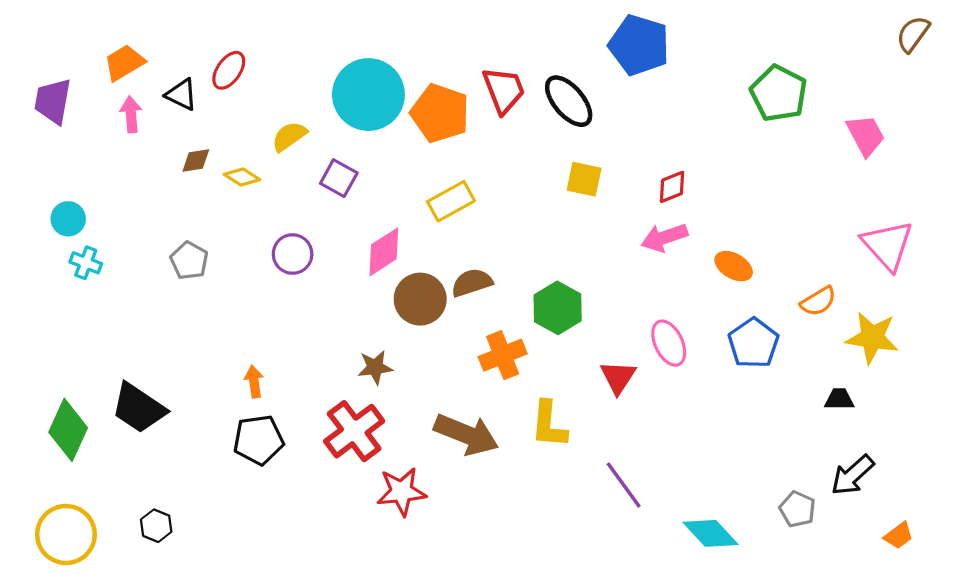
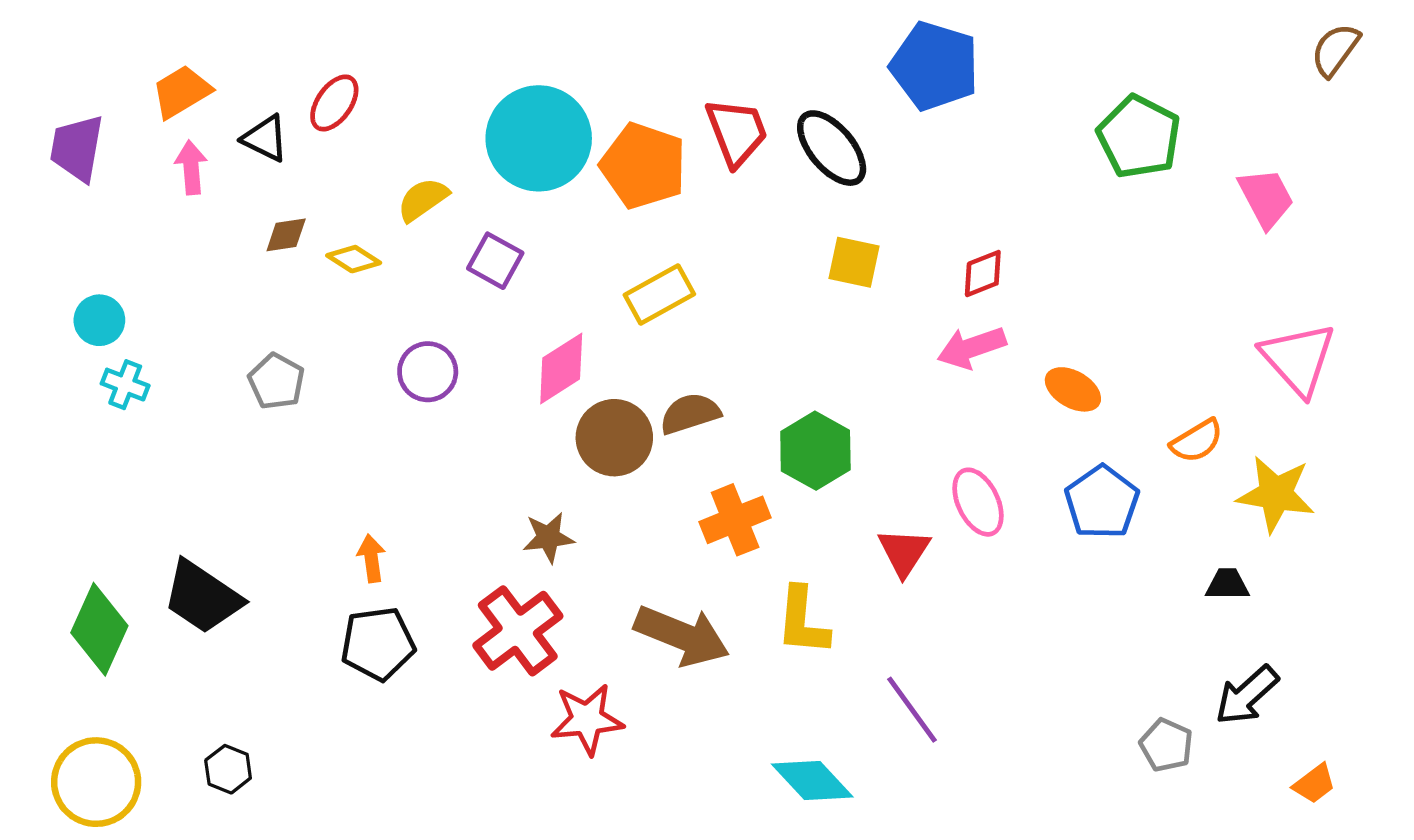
cyan diamond: (711, 533) -> (812, 780), moved

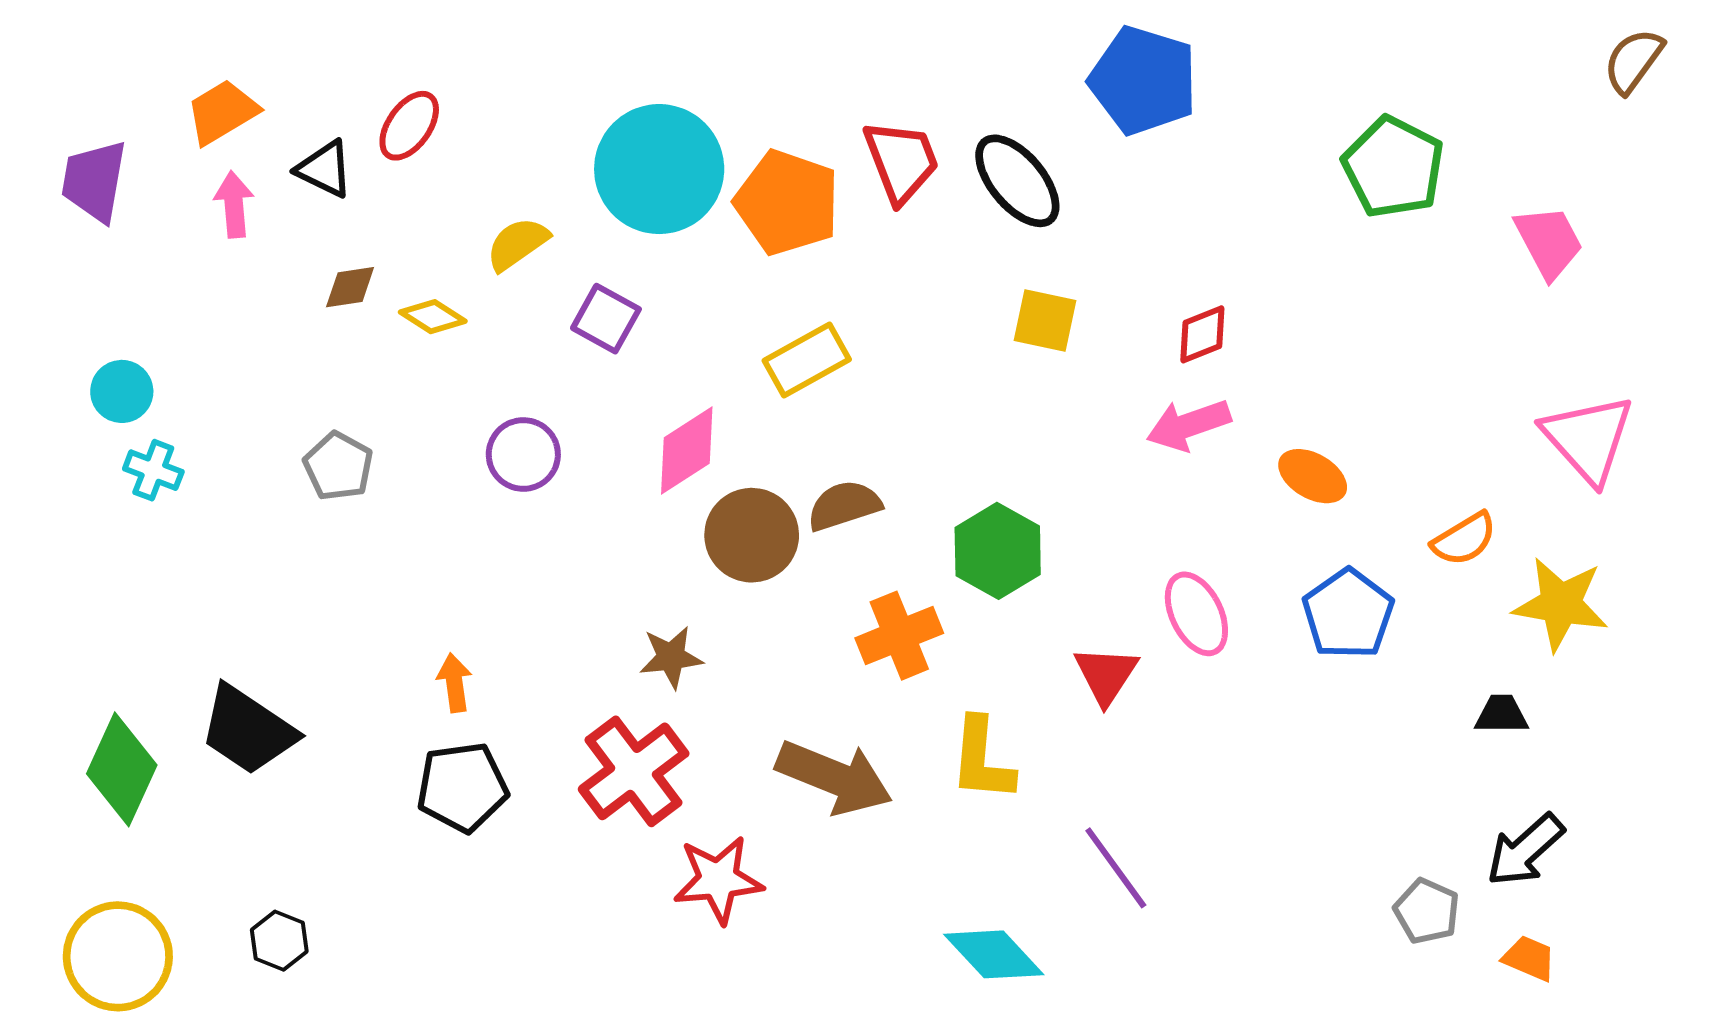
orange trapezoid: (1314, 784) -> (1529, 958), moved, turned -120

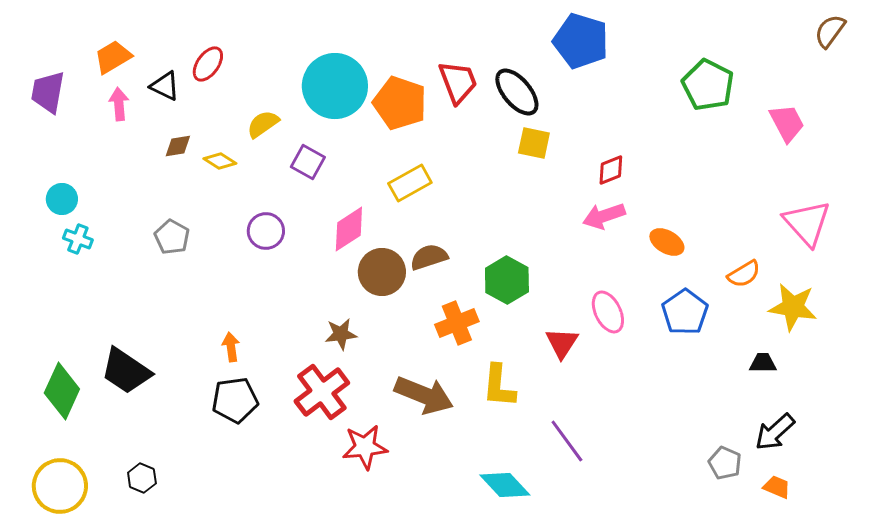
yellow square: (1045, 321) -> (534, 143), moved

